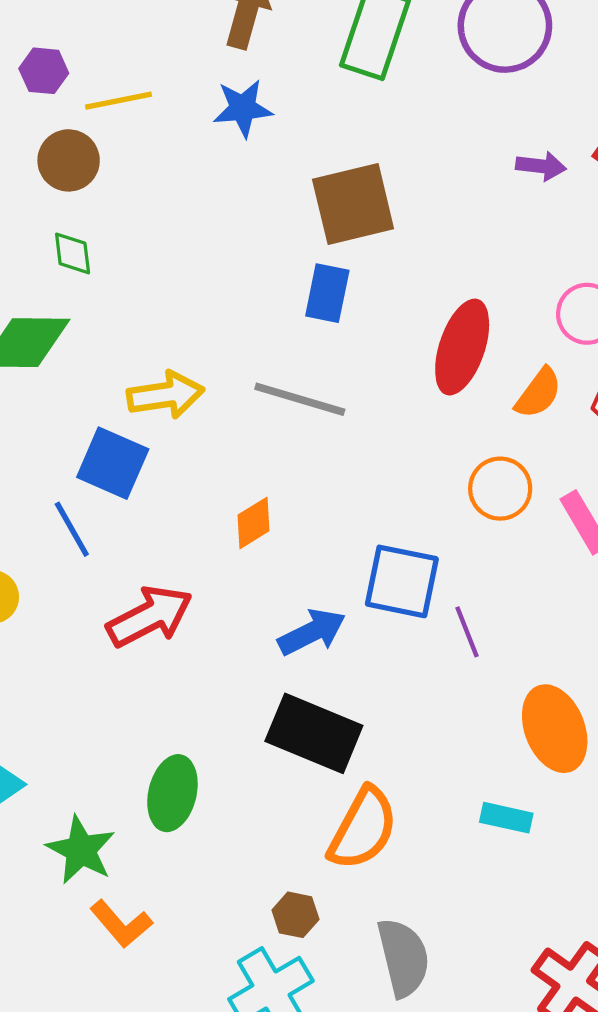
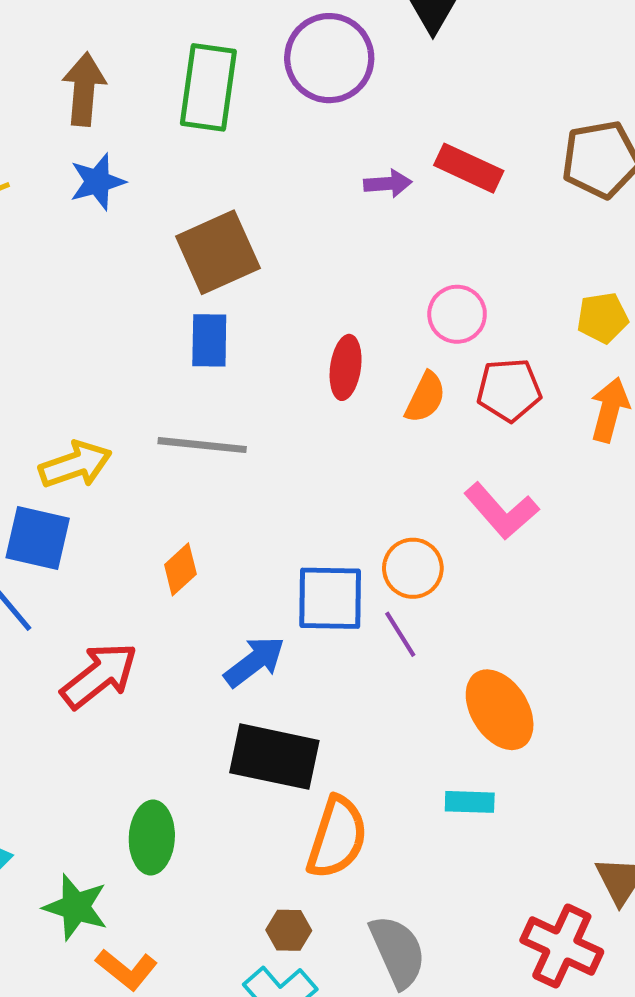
red ellipse: (462, 347) -> (346, 367), size x0.7
orange circle: (500, 489) -> (413, 568), moved

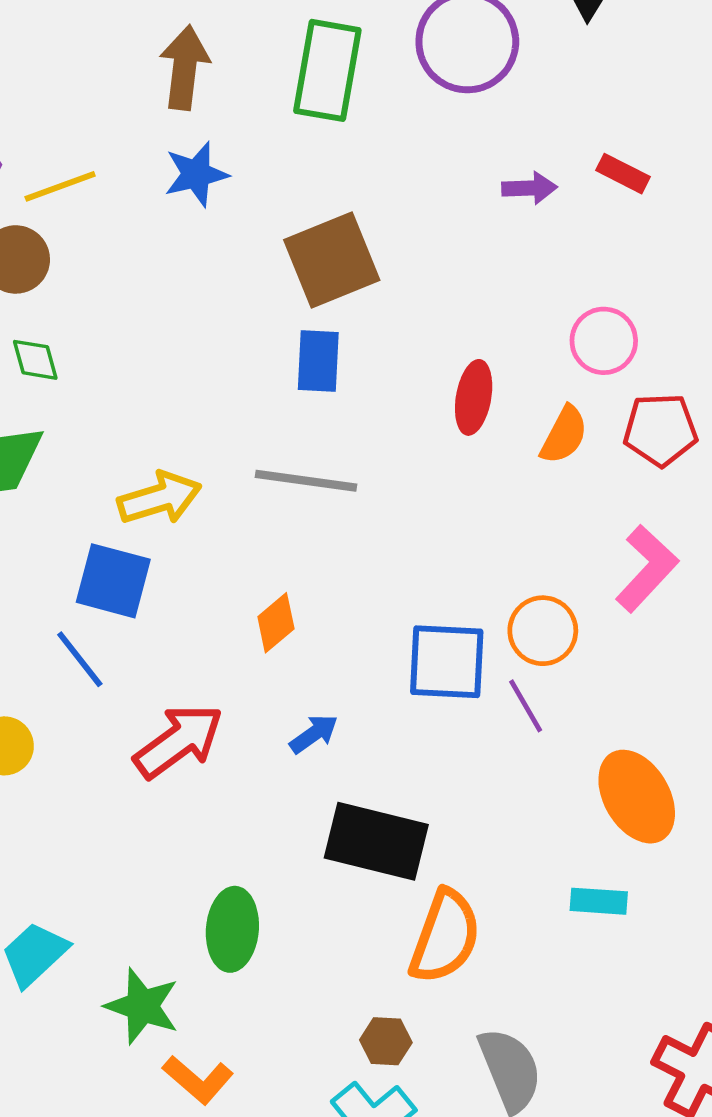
red rectangle: (469, 168) -> (623, 174), size x0.7
pink L-shape: (501, 511) -> (647, 568), turned -98
blue arrow: (254, 662) -> (314, 734), moved, size x0.7

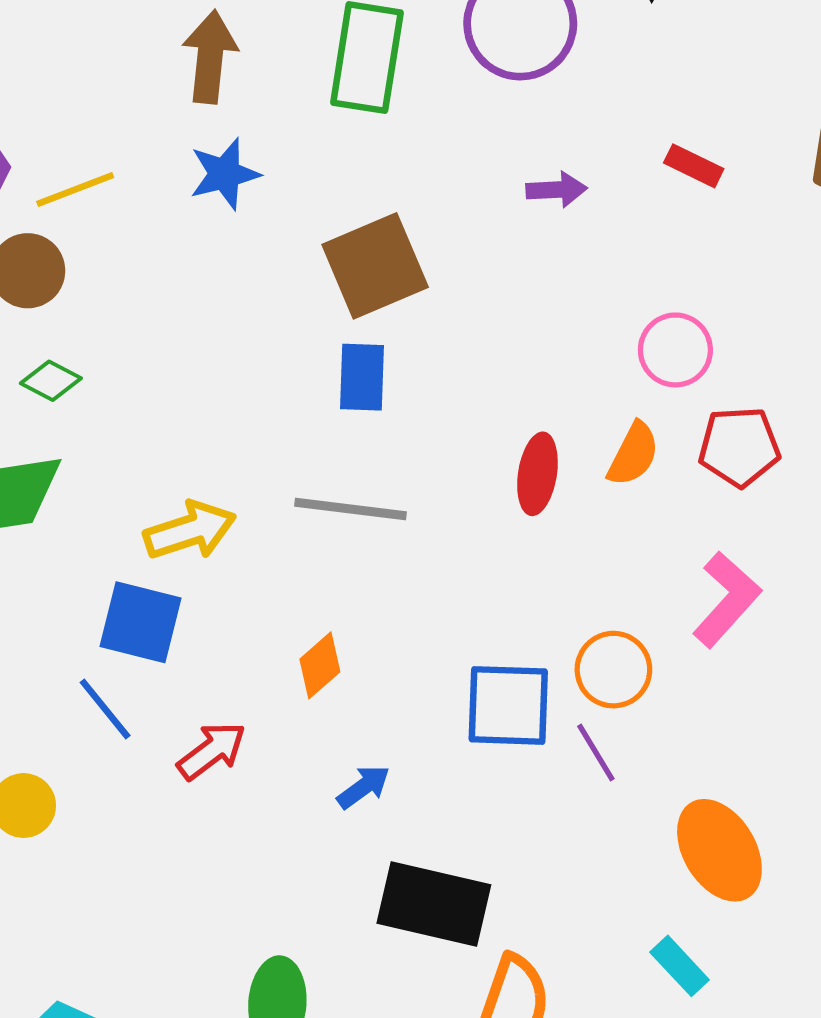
purple arrow: (529, 188) -> (557, 190), moved
green diamond: (35, 360) -> (51, 381), turned -46
red ellipse: (474, 397) -> (537, 474), moved
red arrow: (179, 741) -> (212, 751), moved, size x0.7
cyan rectangle: (599, 901) -> (680, 966), turned 44

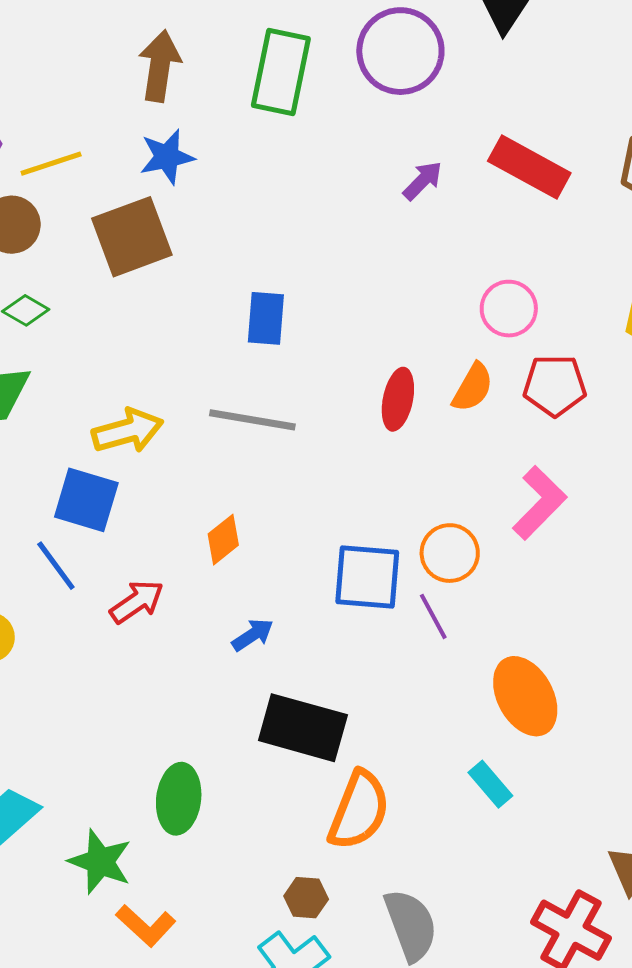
red rectangle: (694, 166) -> (529, 167), size x1.8
purple arrow: (557, 190) -> (423, 181), turned -45
brown square: (375, 266) -> (132, 237), moved

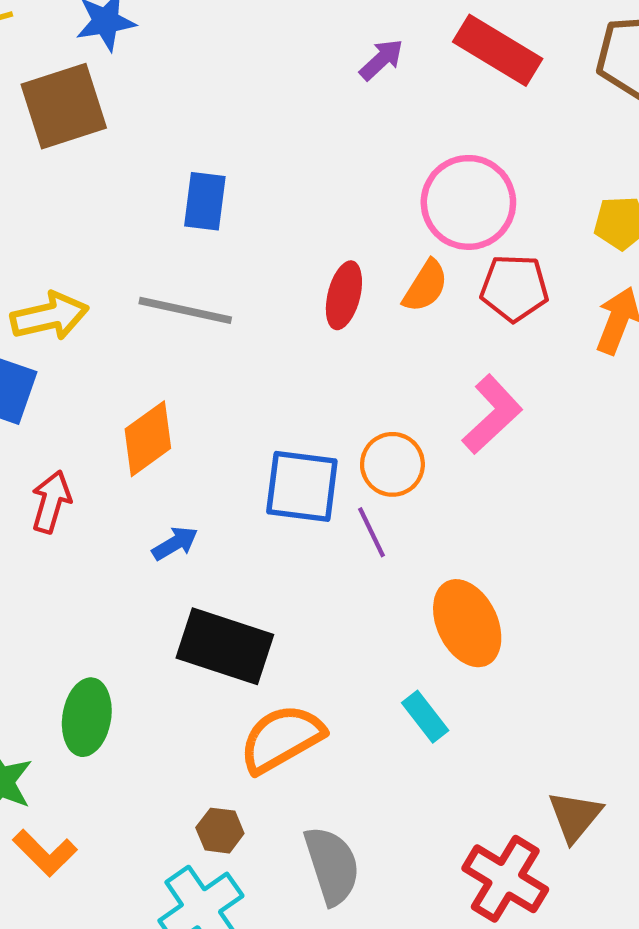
pink circle: (509, 309) -> (468, 202), size x1.5
orange diamond: (223, 540) -> (148, 439), size x1.4
red arrow: (137, 602) -> (51, 502), turned -42
orange semicircle: (359, 810) -> (282, 739), turned -144

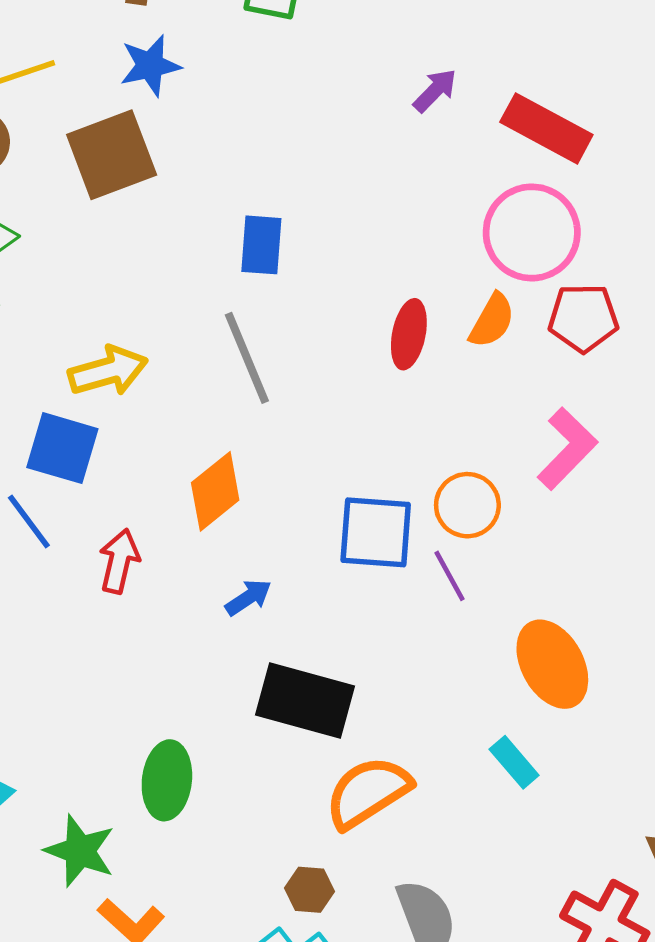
red rectangle: (498, 50) -> (546, 128), moved
gray line: (185, 310) -> (247, 358), turned 58

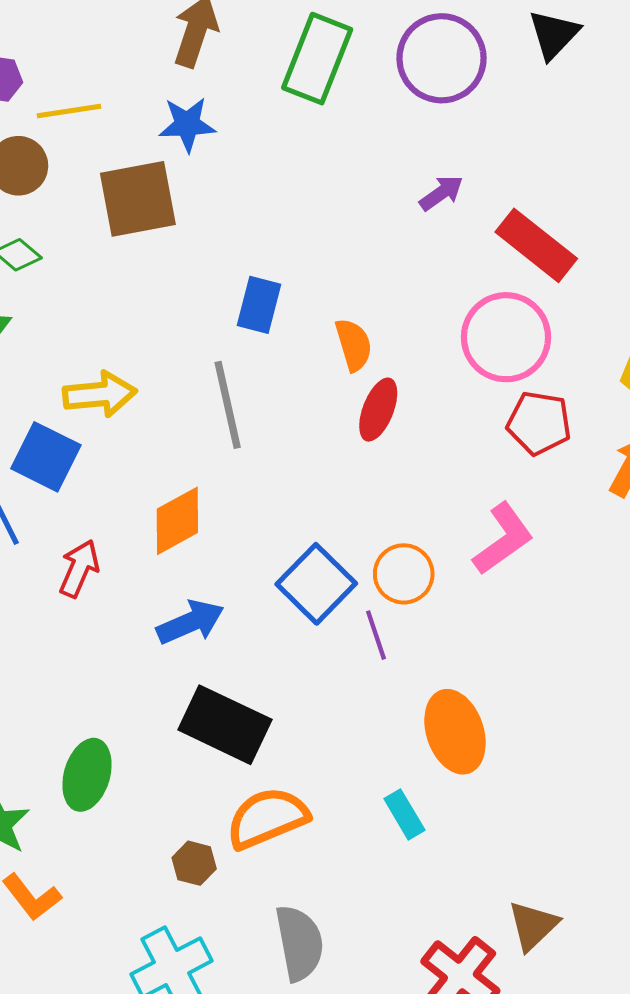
orange semicircle: (492, 321) -> (354, 345), moved, turned -56
blue square: (376, 532) -> (316, 584), turned 30
blue arrow: (248, 597) -> (190, 622), size x1.5
brown hexagon: (309, 890) -> (194, 863), moved

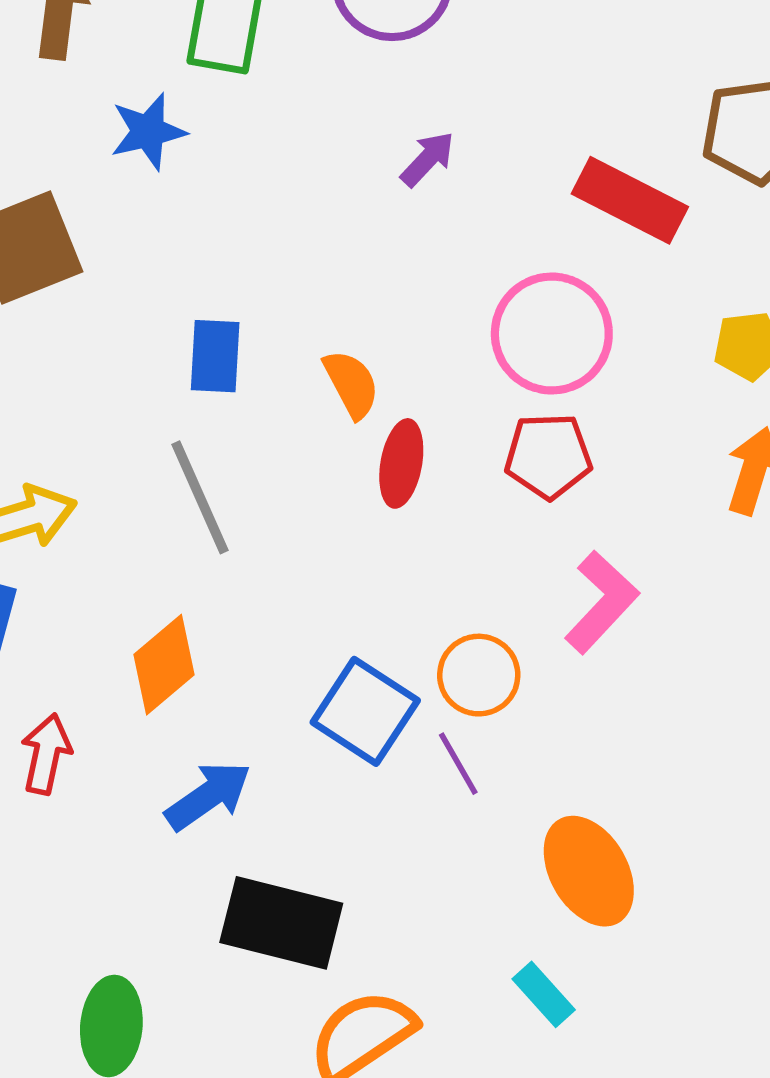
blue star: (187, 124) -> (148, 131), moved
red rectangle: (536, 245) -> (630, 200), moved
red pentagon: (539, 423) -> (548, 456), moved

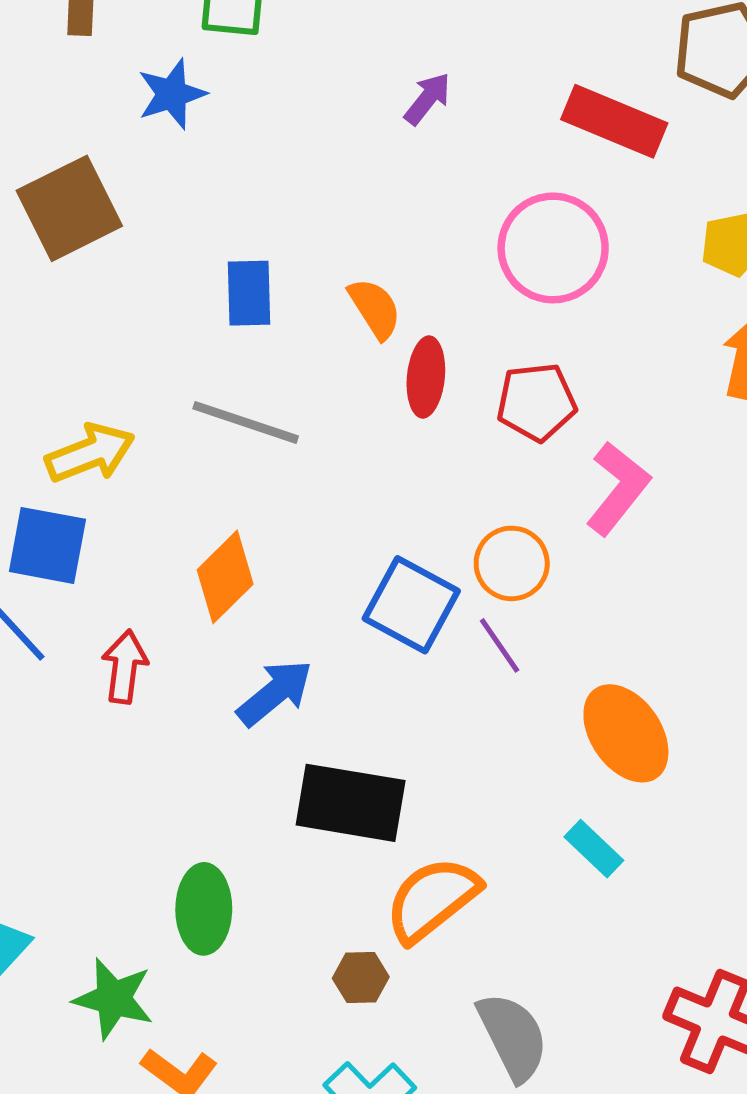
red pentagon: (548, 456) -> (536, 402), moved
gray line: (200, 497) -> (246, 422), turned -43

